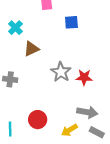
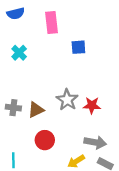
brown triangle: (31, 49) -> (36, 110), moved
red circle: (38, 120) -> (45, 140), moved

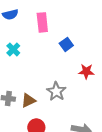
blue square: (78, 47) -> (66, 44), turned -32
red star: (92, 105) -> (86, 71), moved

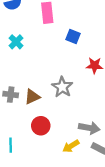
blue square: (66, 44) -> (73, 36), turned -32

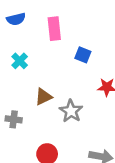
brown triangle: (32, 97) -> (44, 97), moved

